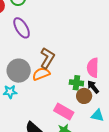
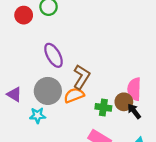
purple ellipse: (22, 28) -> (54, 55), moved
green cross: (76, 83) -> (103, 107), moved
brown circle: (84, 96) -> (124, 102), moved

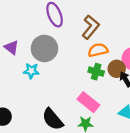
brown L-shape: (81, 77) -> (91, 27), moved
orange semicircle: (74, 95) -> (98, 50), moved

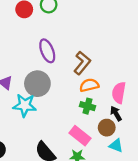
brown circle: (117, 69) -> (107, 128), moved
cyan star: (31, 71) -> (25, 105), size x1.5

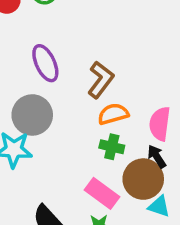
brown circle: (107, 128) -> (143, 179), size x1.5

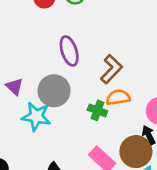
green cross: (112, 147) -> (97, 110), moved

